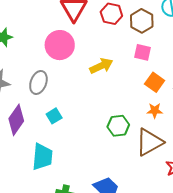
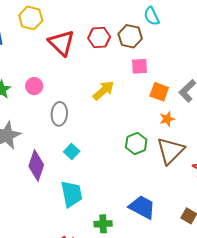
pink circle: (60, 45) -> (34, 86), moved, size x0.6
gray ellipse: (38, 82) -> (59, 114), moved

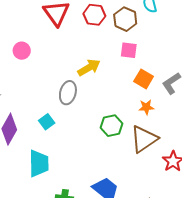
gray ellipse: (59, 114) -> (68, 93), moved

